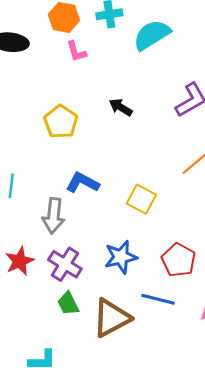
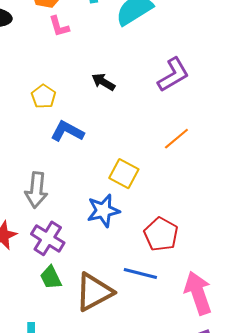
yellow pentagon: (61, 122) -> (44, 96), size x0.7
blue L-shape: (83, 183) -> (67, 131), moved
blue star: (121, 257) -> (103, 211), moved

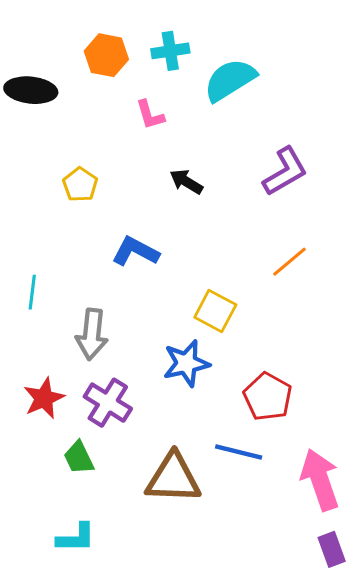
pink L-shape: (59, 26) -> (150, 115), moved
yellow pentagon: (44, 96) -> (80, 185), moved
green trapezoid: (51, 278) -> (79, 458), moved
brown triangle: (94, 292) -> (173, 478), turned 30

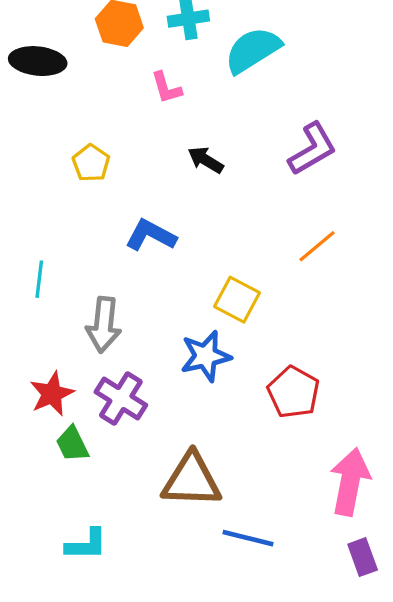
blue line: (239, 452) -> (248, 538), moved
green trapezoid: (79, 458) -> (72, 444), moved
pink arrow: (320, 480) -> (350, 482), turned 30

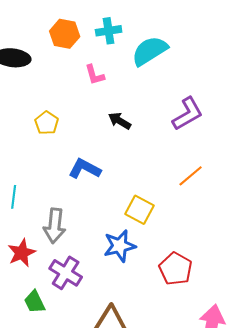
red star: (52, 394) -> (22, 253), moved

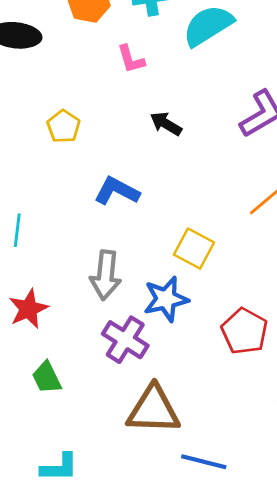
gray arrow: (55, 226) -> (106, 275), moved
purple cross: (66, 273) -> (125, 340), moved

